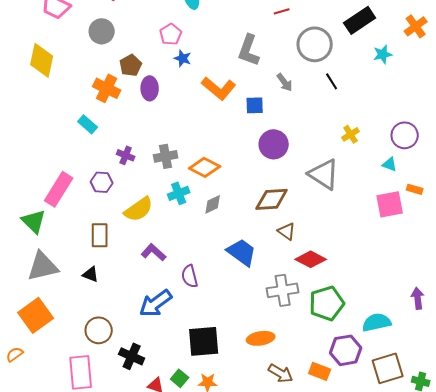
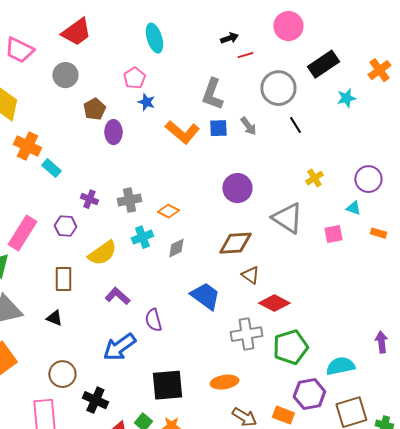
orange cross: (107, 88) -> (27, 146), moved
blue square: (255, 105) -> (218, 128), moved
orange diamond: (205, 167) -> (168, 211), size x0.7
pink square: (390, 204) -> (333, 234), moved, size x0.7

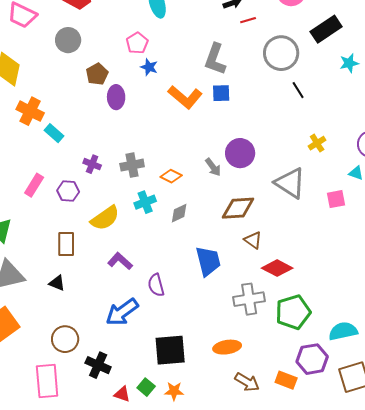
gray arrow: (248, 126) -> (213, 167), moved
pink rectangle: (22, 233) -> (34, 185), moved, size x0.7
blue trapezoid: (205, 296) -> (208, 261), turned 40

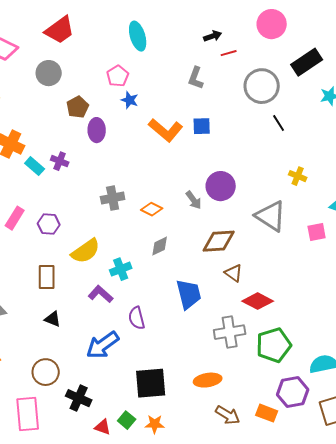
gray L-shape: (215, 59) -> (196, 78), moved, size x0.7
yellow cross: (317, 143) -> (298, 176), turned -36
purple cross: (92, 164) -> (60, 161), moved
cyan cross: (145, 202) -> (121, 269), moved
black triangle: (57, 283) -> (53, 319), moved

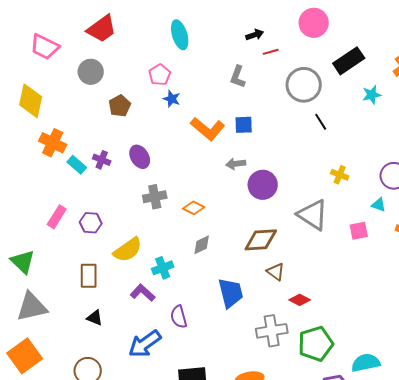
purple ellipse: (97, 130) -> (140, 157), moved, turned -30
gray arrow: (194, 200) -> (236, 164), moved, turned 120
red diamond: (258, 301) -> (300, 300), size x0.7

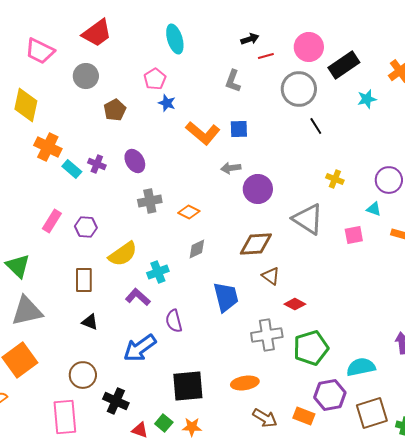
pink circle: (314, 23) -> (309, 47), moved

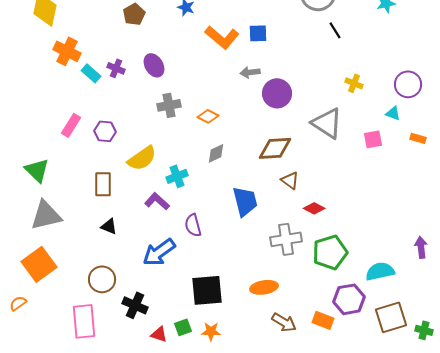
green square: (164, 423) -> (183, 327), turned 30

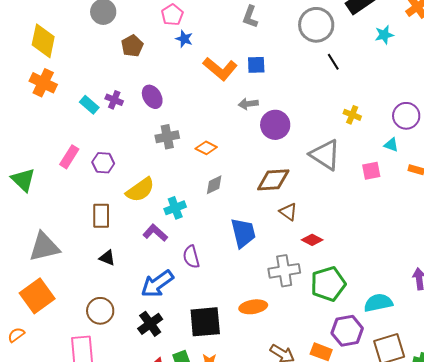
orange cross: (67, 51) -> (43, 83), moved
green triangle: (37, 170) -> (23, 180), moved
orange ellipse: (264, 287) -> (253, 307), moved
black cross: (135, 305) -> (150, 324), moved, turned 30

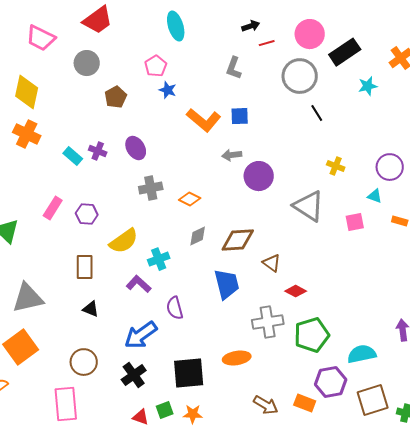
brown diamond: (273, 180) -> (238, 240), moved

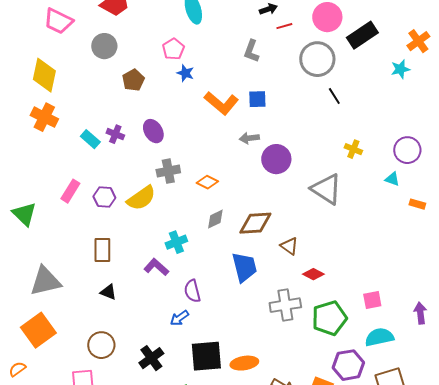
cyan star: (368, 86) -> (400, 69), moved
pink square: (355, 222) -> (372, 300), moved
yellow semicircle: (124, 241) -> (141, 198), moved
blue arrow: (141, 335) -> (179, 318), moved, size x0.6
orange ellipse: (237, 358) -> (244, 363), moved

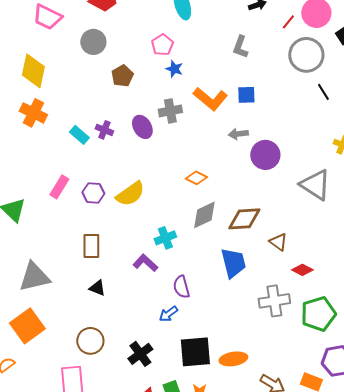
red line: (284, 26) -> (288, 22), moved, turned -35
gray cross: (168, 171) -> (170, 111), moved
gray diamond: (215, 219) -> (204, 215), size x1.4

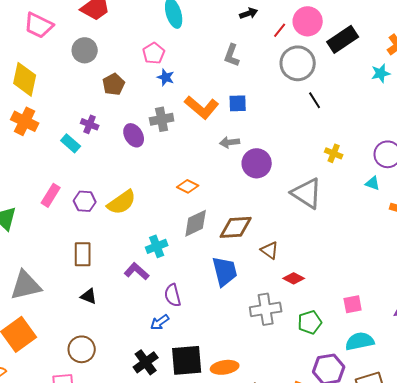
purple cross: (104, 130) -> (90, 124), moved
green pentagon: (318, 314) -> (310, 322), size x0.7
black cross: (140, 354) -> (146, 362), moved

